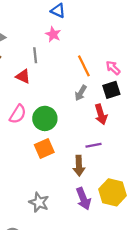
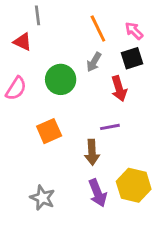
green circle: (45, 118) -> (61, 79), moved

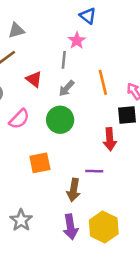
gray line: (38, 15) -> (64, 60), moved
gray arrow: (94, 62) -> (67, 88), moved

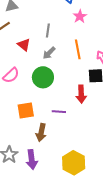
pink star: (77, 40) -> (80, 16), moved
purple line: (94, 171) -> (59, 112), moved
brown arrow: (74, 190) -> (41, 132), moved
purple arrow: (70, 227) -> (32, 160), moved

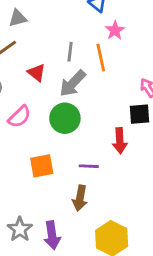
orange line: (78, 49) -> (101, 58), moved
gray arrow: (49, 53) -> (73, 83), size x1.5
brown arrow: (41, 132) -> (80, 198), moved

